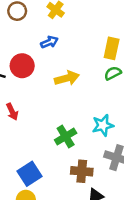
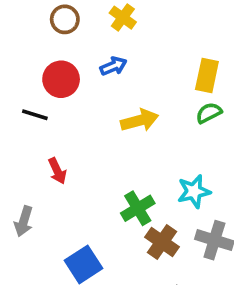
red circle: (22, 66) -> (61, 79), moved
brown cross: (82, 171) -> (162, 242), moved, turned 30

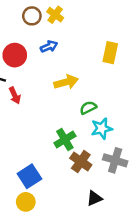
brown circle: (65, 19) -> (32, 16), moved
green semicircle: (209, 113) -> (88, 108), moved
red arrow: (57, 171) -> (15, 95), moved

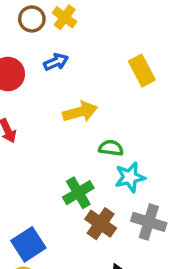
yellow rectangle: (110, 53) -> (142, 71), turned -40
green semicircle: (88, 108) -> (111, 148), turned 35

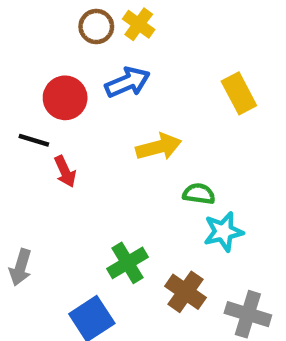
blue arrow: (56, 62) -> (128, 82), size x1.4
green cross: (78, 193) -> (128, 263), moved
gray cross: (149, 222) -> (248, 314), moved

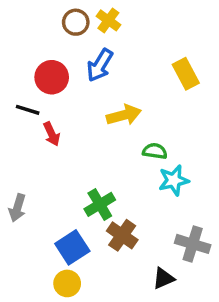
blue arrow: (128, 82) -> (100, 65), turned 144
brown cross: (185, 292) -> (122, 235), moved

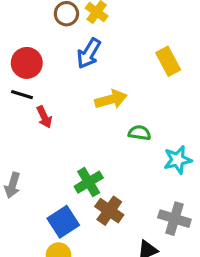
red circle: (52, 77) -> (27, 63), moved
cyan star: (174, 180) -> (178, 160), moved

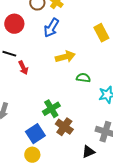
red circle: (27, 63) -> (14, 24), moved

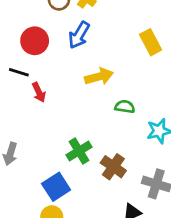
red circle: (14, 24) -> (35, 41), moved
brown cross: (64, 127) -> (113, 167), moved

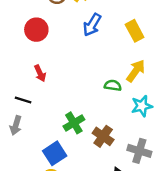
blue arrow: (79, 35) -> (92, 25), moved
black line: (19, 72) -> (23, 100), moved
yellow arrow: (99, 77) -> (136, 71), moved, turned -40

